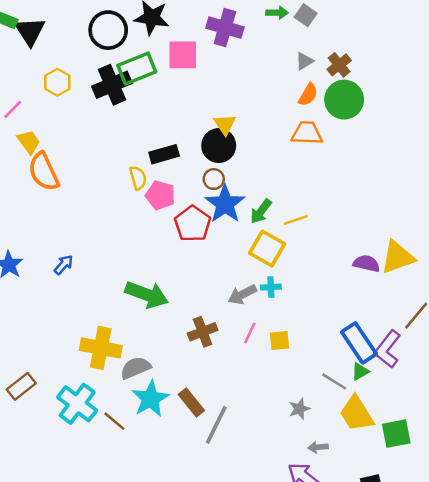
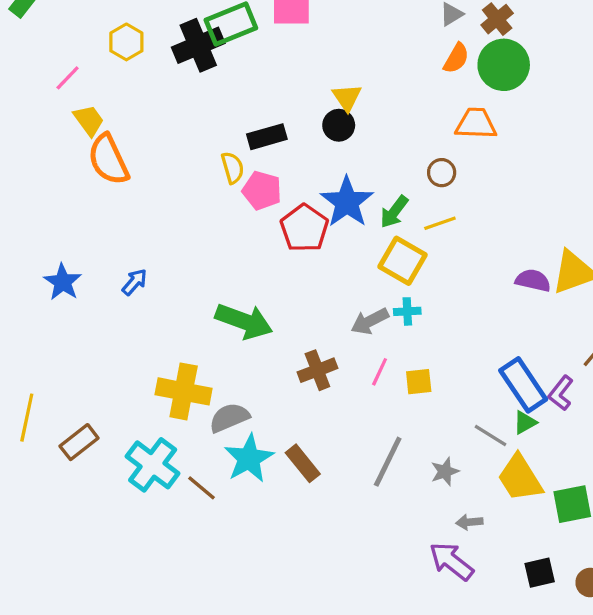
orange trapezoid: (307, 133) -> (476, 124), moved
black circle: (219, 146) -> (339, 125), size x0.7
brown circle: (214, 179) -> (442, 173), moved
purple L-shape: (388, 349) -> (561, 393), size x0.7
gray line: (216, 425) -> (388, 462), moved

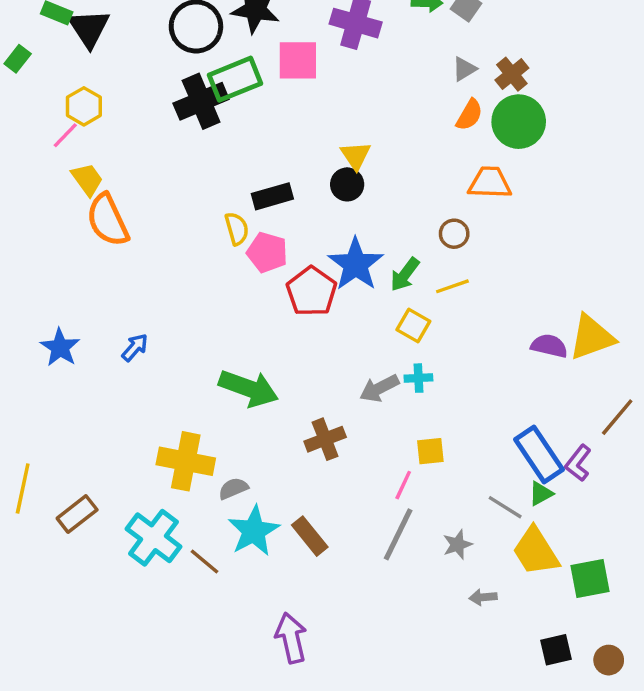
yellow hexagon: (126, 42) -> (84, 106), moved
yellow square: (402, 261) -> (413, 325), size x0.7
pink line: (380, 372) -> (403, 485), moved
gray semicircle: (229, 418) -> (233, 488), size x0.7
purple arrow: (451, 561) -> (291, 638), moved, turned 39

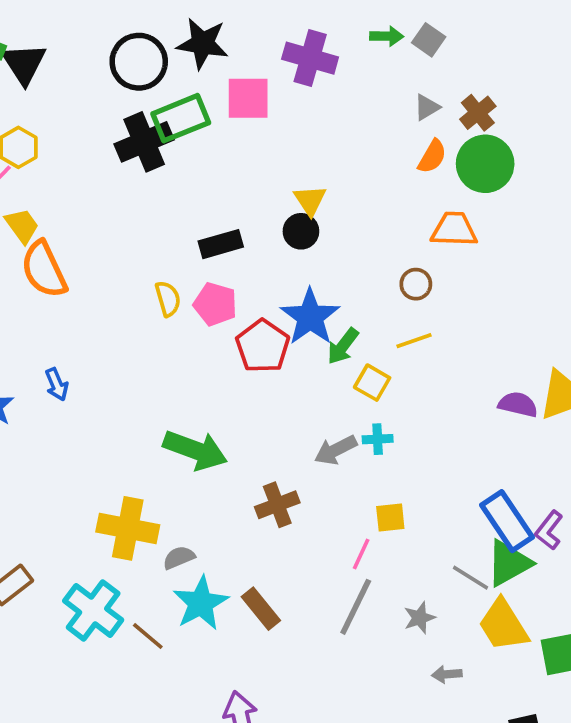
yellow semicircle: (237, 229) -> (168, 299), moved
green arrow: (405, 274) -> (343, 346), moved
blue arrow: (135, 348) -> (57, 384), moved, turned 116
green triangle: (541, 494) -> (509, 563), size x1.8

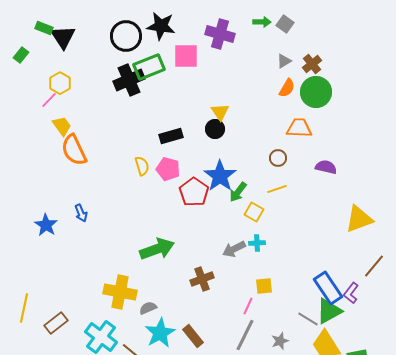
purple semicircle: (518, 404) -> (326, 167), moved
green arrow: (195, 450) -> (157, 249), turned -40

